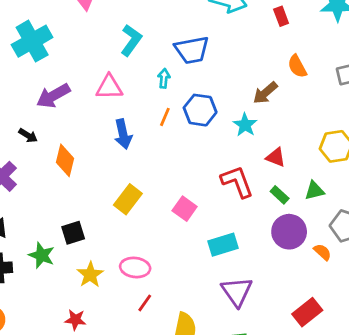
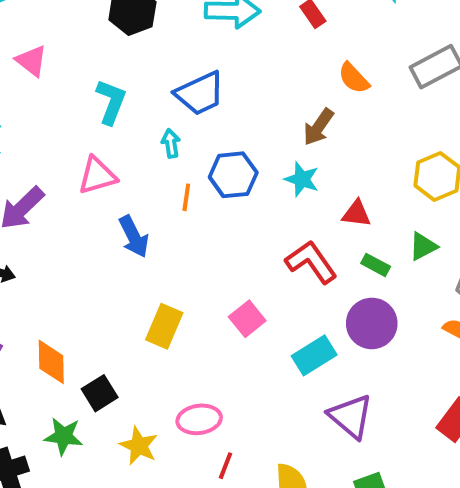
orange diamond: (65, 160) -> (51, 362), moved
pink square: (185, 209) -> (247, 319), turned 30
purple circle: (289, 232) -> (372, 323), moved

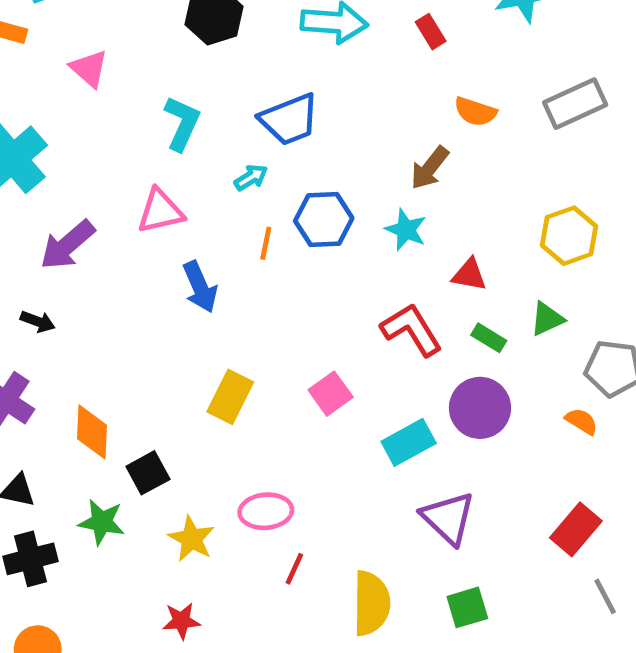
orange semicircle: (354, 78) -> (475, 112), turned -32
cyan arrow: (171, 143) -> (251, 178), turned 64

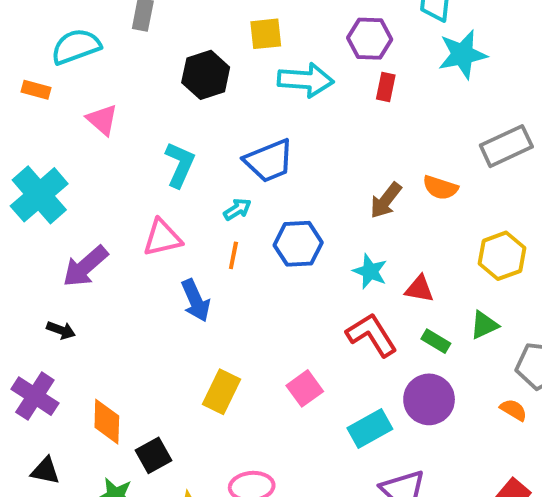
red rectangle: (431, 32) -> (386, 87), turned 44
orange semicircle: (475, 112) -> (440, 188), moved
cyan star: (406, 230) -> (370, 271), moved
orange line: (266, 243) -> (233, 255), moved

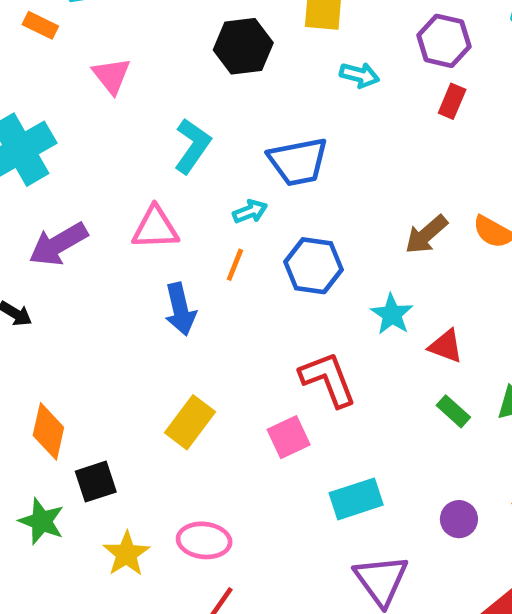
cyan arrow: (306, 80) -> (359, 75), size x0.6
red L-shape: (372, 335) -> (328, 379), moved
purple circle: (429, 399) -> (459, 519), moved, size x0.6

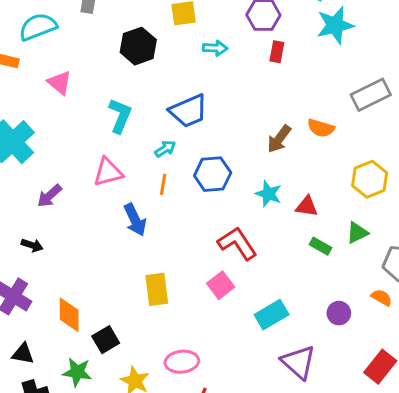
purple arrow: (58, 244) -> (49, 196), size x0.7
yellow rectangle: (190, 422) -> (157, 289), turned -32

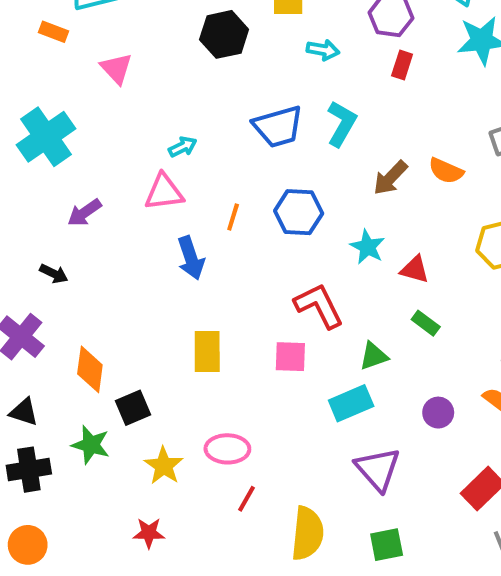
cyan L-shape: (120, 116) -> (342, 124), moved
cyan arrow: (165, 149) -> (183, 147), moved
green triangle: (357, 233) -> (374, 356), moved
pink square: (221, 285) -> (290, 357), turned 32

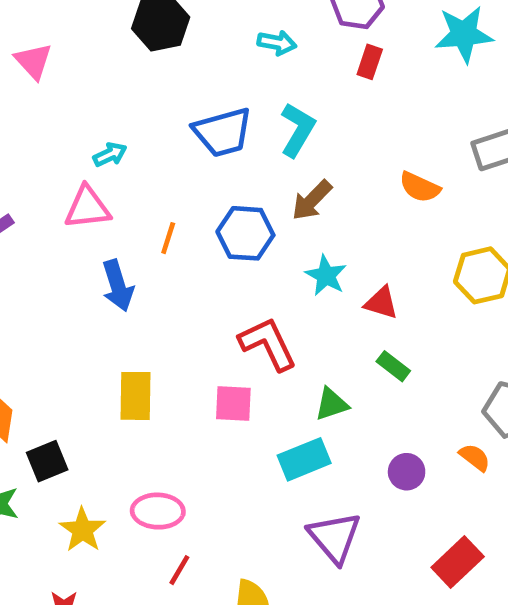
brown arrow: (390, 178) -> (312, 200), moved

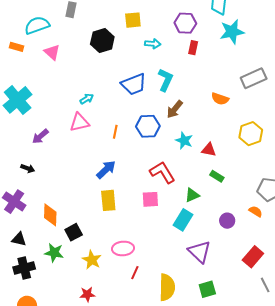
pink triangle: (33, 61) -> (52, 52), moved
blue arrow: (118, 286) -> (106, 170), moved, turned -110
cyan rectangle: (304, 459) -> (183, 220), turned -30

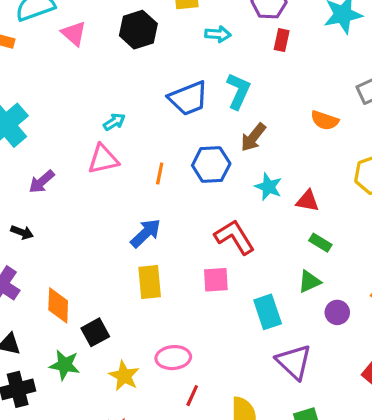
pink triangle: (52, 52) -> (74, 33), moved
green triangle: (192, 195) -> (309, 281), moved
cyan rectangle: (183, 220) -> (268, 312), turned -50

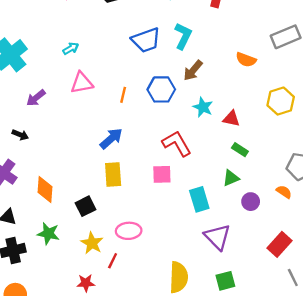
cyan arrow: (114, 122) -> (71, 48), moved
black square: (95, 332) -> (85, 206), moved
red line: (192, 396) -> (113, 261), moved

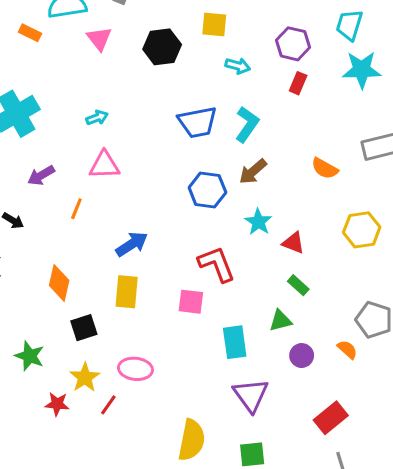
orange line: (123, 95) -> (76, 209), moved
orange diamond: (45, 189) -> (59, 283), moved
red star: (86, 283) -> (57, 404), moved

